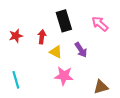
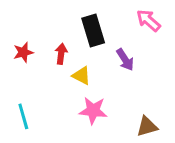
pink arrow: (100, 24) -> (148, 20), moved
purple arrow: (81, 50) -> (125, 60), moved

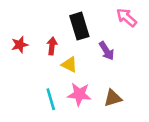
cyan line: (23, 116) -> (51, 99), moved
brown triangle: (147, 127) -> (113, 98), moved

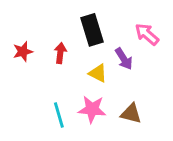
pink arrow: (126, 17) -> (147, 34), moved
yellow triangle: (69, 65) -> (98, 73), moved
brown triangle: (113, 98) -> (131, 114), turned 30

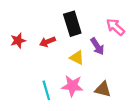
red arrow: (60, 53) -> (47, 42), turned -119

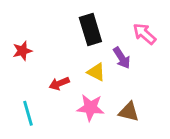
red arrow: (47, 42) -> (59, 83), moved
cyan line: (46, 90) -> (28, 113), moved

